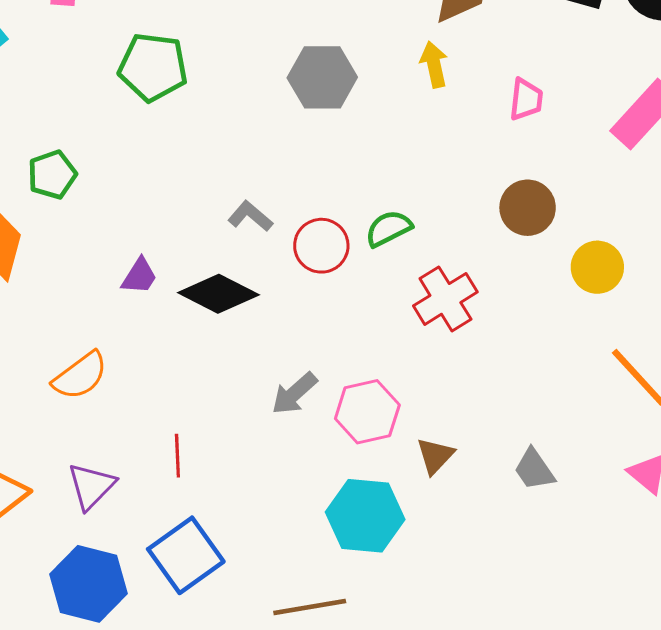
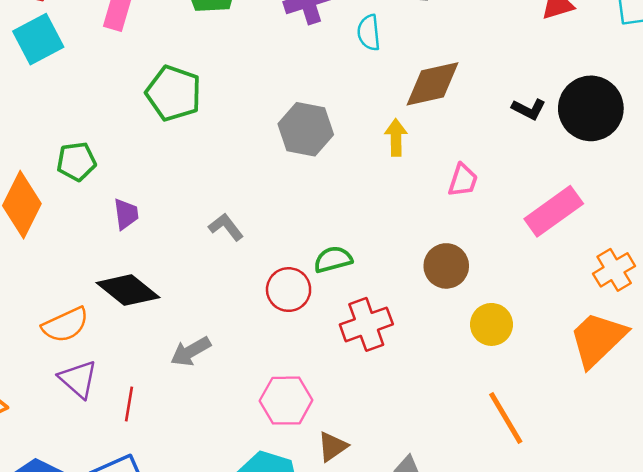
red circle: (321, 246) -> (289, 290), moved
purple trapezoid: (139, 276) -> (126, 214), moved, turned -52
black diamond: (218, 294) -> (128, 290), moved
gray arrow: (294, 393) -> (191, 351), moved
purple triangle: (91, 486) -> (78, 379), moved, turned -45

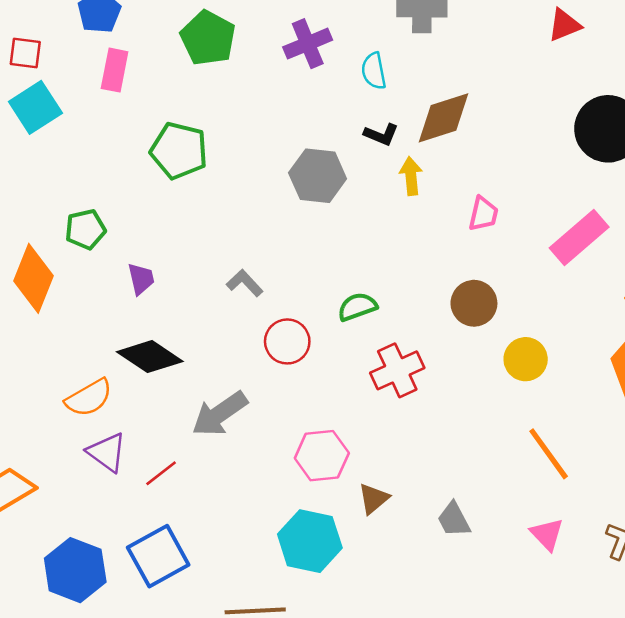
black L-shape: (529, 109) -> (381, 135), moved
red circle: (289, 290) -> (287, 341), moved
gray arrow: (191, 351) -> (220, 414), size x1.4
red line: (129, 404) -> (161, 473), turned 48

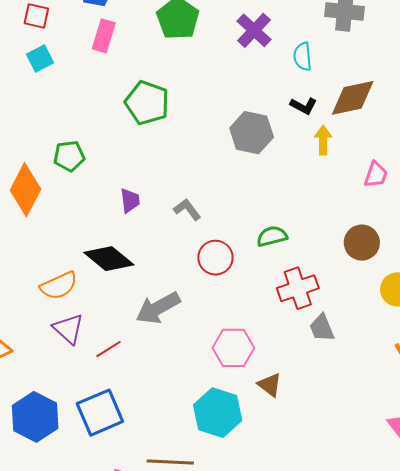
purple cross: (308, 44) -> (254, 30), turned -30
cyan square: (35, 107) -> (40, 58), size x0.7
purple trapezoid: (141, 279) -> (130, 200), moved
brown triangle: (374, 499) -> (270, 385), turned -48
gray trapezoid: (454, 520) -> (322, 328), moved

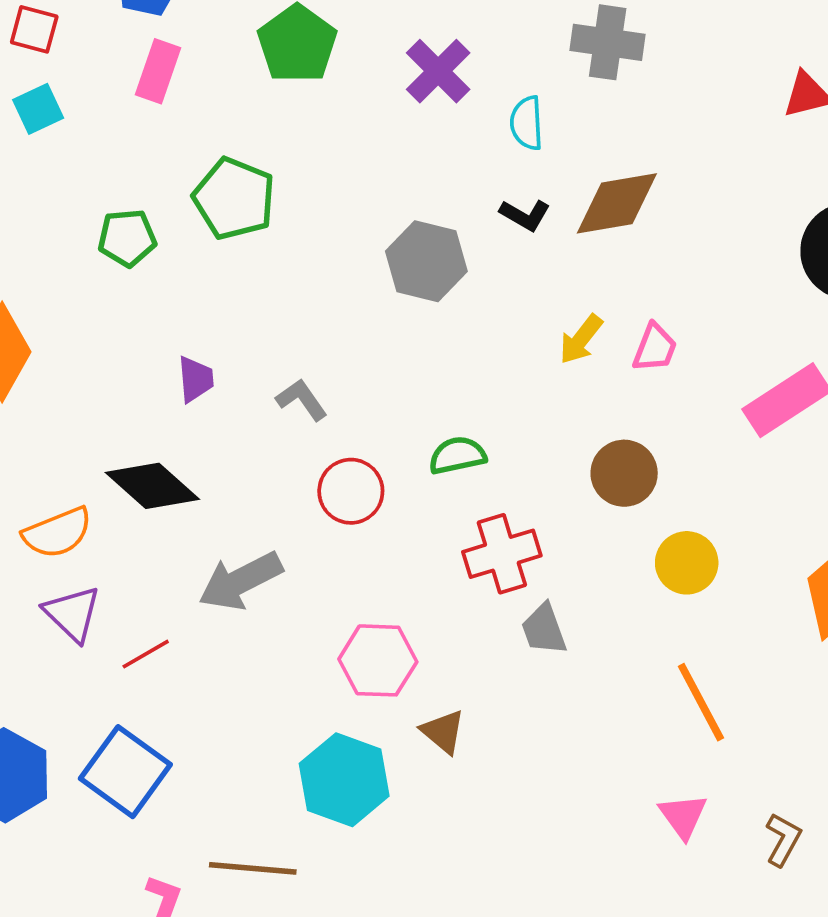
yellow arrow: (323, 140) -> (581, 339), moved, turned -144
green pentagon: (69, 156) -> (127, 238), moved
blue square: (100, 413) -> (125, 772), turned -33

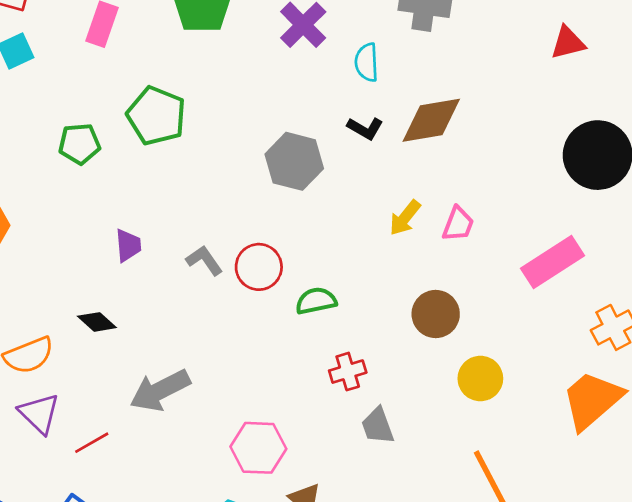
black diamond: (152, 486) -> (97, 322), size x0.6
red circle: (351, 491) -> (259, 267), moved
red cross: (502, 554) -> (348, 372), size x0.7

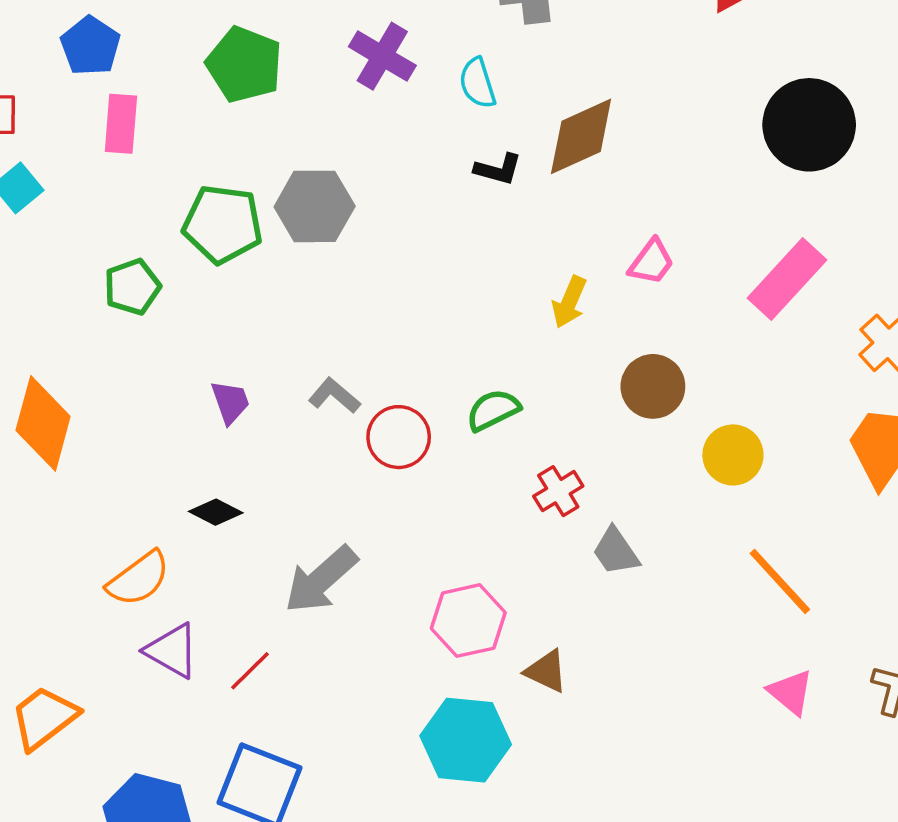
gray hexagon: (294, 161) -> (315, 206), moved
yellow arrow: (405, 218) -> (569, 302), moved
pink trapezoid: (458, 224) -> (651, 262), turned 30
red circle: (259, 267) -> (399, 437), moved

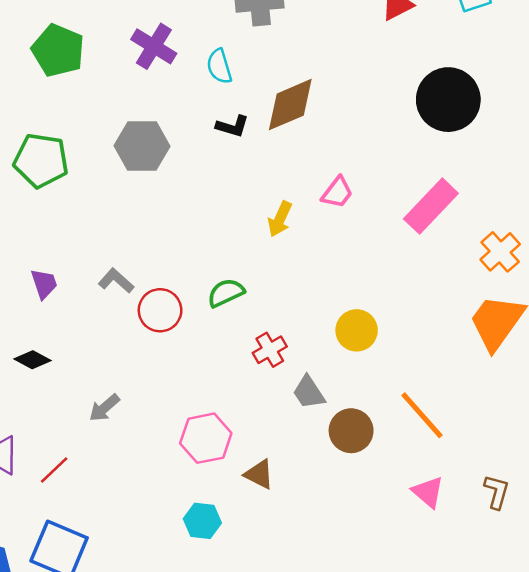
gray hexagon: (315, 206) -> (142, 146), moved
brown circle: (653, 386) -> (351, 431), moved
yellow circle: (733, 455) -> (357, 330), moved
gray arrow: (321, 580) -> (104, 408), size x0.6
cyan hexagon: (466, 740) -> (202, 521), size x0.6

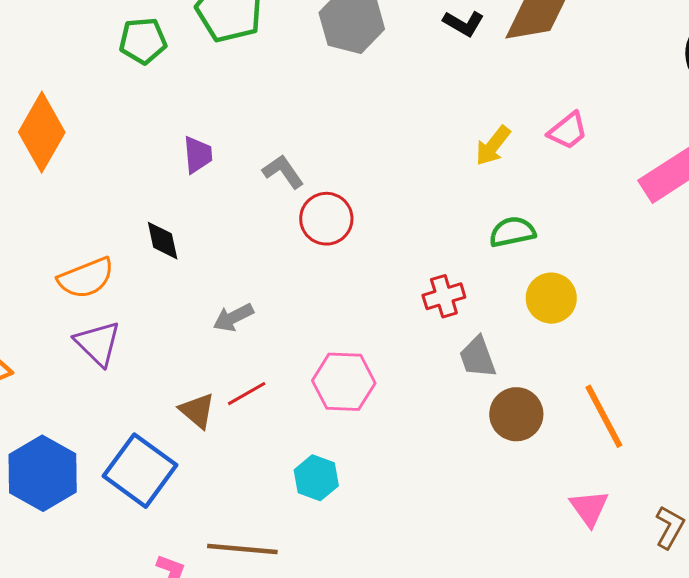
green semicircle: (226, 293) -> (512, 232), moved
black diamond: (32, 360) -> (163, 241), turned 36
red line: (54, 470) -> (247, 394), moved
brown triangle: (259, 474) -> (197, 411), moved

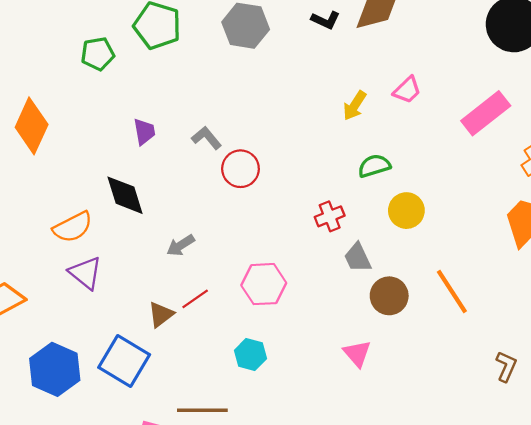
black diamond: (163, 241) -> (125, 195), size x1.5
brown triangle: (197, 411) -> (161, 314), turned 48
pink triangle: (589, 508) -> (357, 353), moved

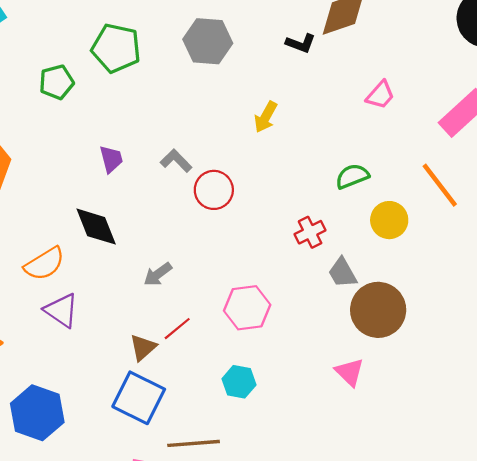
black L-shape: (326, 20) -> (301, 43), moved
yellow arrow: (355, 106) -> (266, 117), moved
orange line: (452, 291) -> (440, 185), moved
brown circle: (389, 296) -> (378, 310), size x1.4
blue square: (124, 361) -> (139, 398), moved

